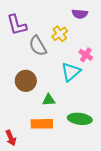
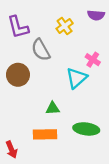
purple semicircle: (80, 14) -> (96, 15), moved
yellow cross: (60, 34) -> (65, 26), moved
brown circle: (26, 81) -> (18, 75), moved

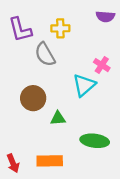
yellow cross: (65, 26) -> (60, 28), moved, turned 35
brown circle: (18, 75) -> (33, 98), moved
orange rectangle: (45, 134) -> (50, 161), moved

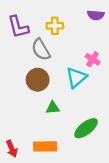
brown circle: (33, 98) -> (38, 80), moved
green ellipse: (95, 141) -> (86, 128), turned -45

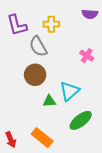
cyan triangle: (76, 78) -> (70, 91), moved
orange rectangle: (45, 146) -> (42, 138), turned 40

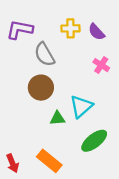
purple semicircle: (90, 14) -> (97, 32), moved, turned 42
yellow cross: (51, 24) -> (70, 28), moved
purple L-shape: (17, 25) -> (20, 30), turned 115

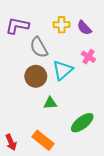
cyan triangle: (81, 106) -> (63, 70), moved

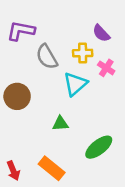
yellow cross: (62, 25) -> (83, 53), moved
brown circle: (36, 76) -> (17, 96), moved

